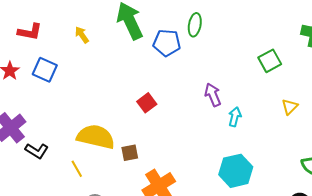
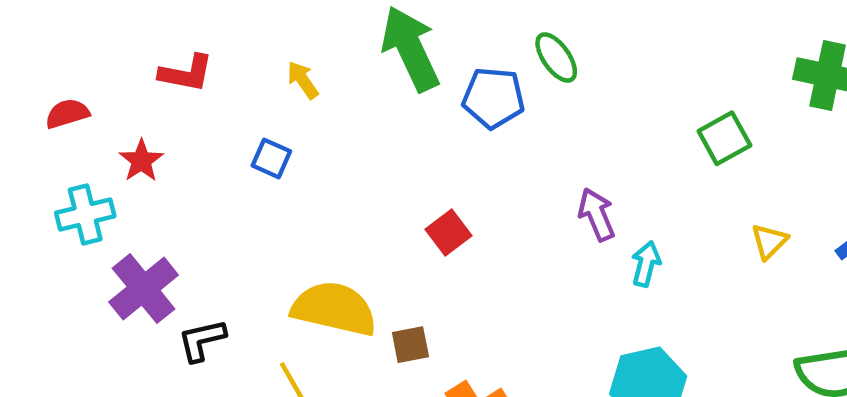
green ellipse: (195, 25) -> (556, 58), turned -45
blue square: (45, 70) -> (271, 158), moved, size x0.7
black L-shape: (37, 151) -> (202, 340), turned 135

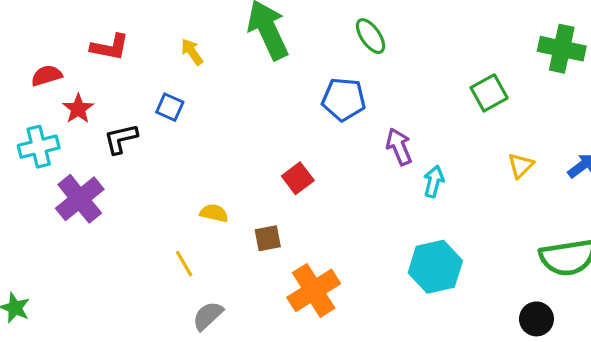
blue pentagon: (493, 98) -> (344, 99), moved
red semicircle: (67, 114) -> (47, 76), moved
red square: (449, 232) -> (298, 178), moved
yellow semicircle: (334, 309) -> (214, 213), size x0.5
black L-shape: (202, 340) -> (121, 139), moved

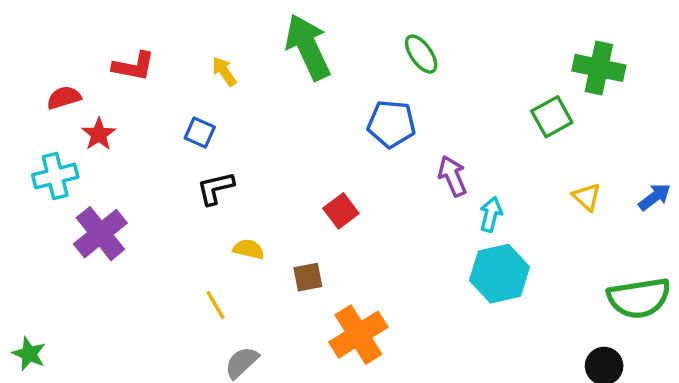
green cross: (562, 49) -> (599, 68), moved
black L-shape: (121, 139) -> (215, 188), moved
yellow triangle: (521, 166) -> (587, 197), turned -32
cyan hexagon: (435, 267) -> (500, 274), moved

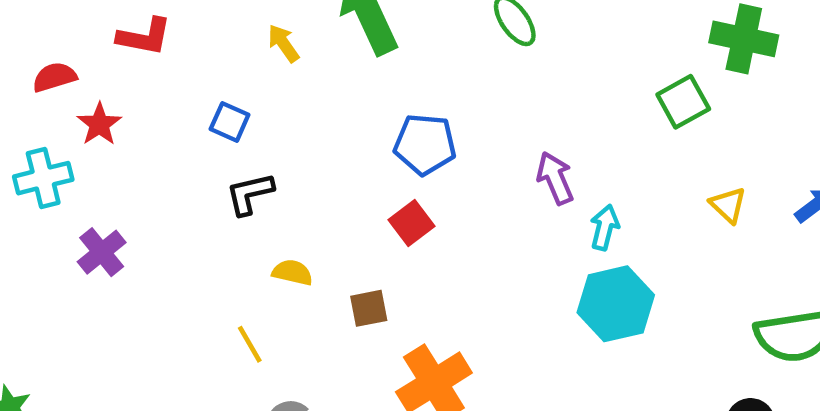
yellow arrow: (224, 71) -> (283, 43), moved
blue pentagon: (391, 124) -> (425, 144), moved
purple cross: (100, 234) -> (102, 252), size x0.7

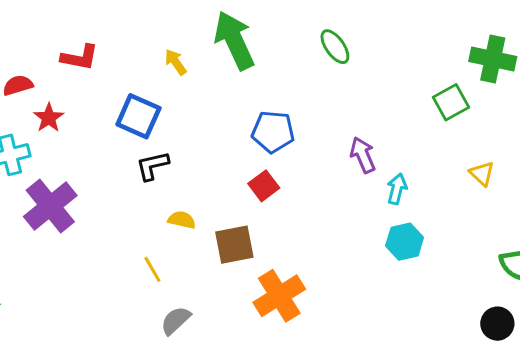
blue square: (230, 122) -> (138, 116), size x1.6
purple cross: (102, 252) -> (50, 206), size x1.6
cyan hexagon: (616, 304) -> (405, 242), size x0.7
brown square: (369, 308) -> (234, 245), size x1.5

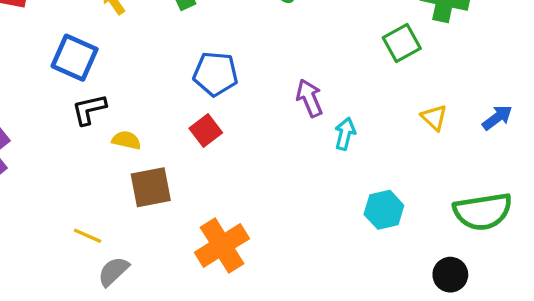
yellow semicircle: (182, 220) -> (126, 140), moved
cyan hexagon: (405, 242) -> (384, 210), moved
brown square: (234, 245) -> (151, 187), moved
yellow line: (152, 269) -> (88, 236), moved, turned -36

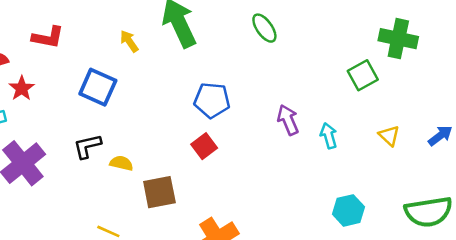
black L-shape: (89, 109) -> (87, 146), moved
cyan arrow: (345, 134) -> (329, 136), moved, turned -30
yellow semicircle: (126, 140) -> (121, 163), moved

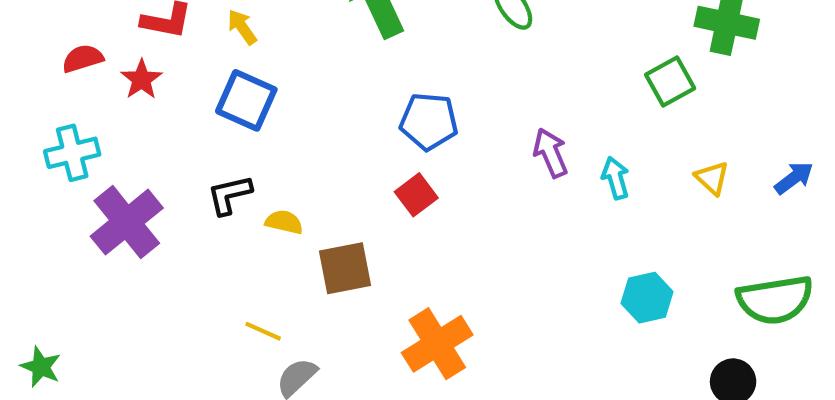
yellow arrow: (129, 41) -> (242, 27), moved
red star: (22, 88) -> (141, 79), moved

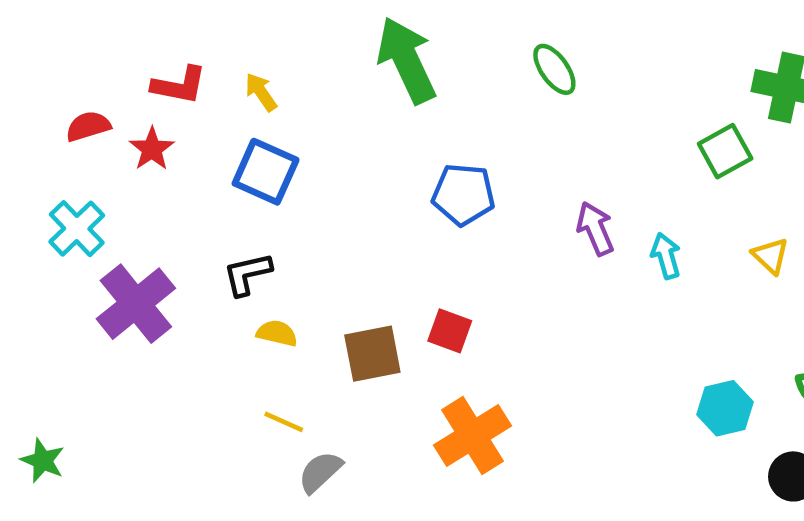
cyan cross: (72, 153) -> (77, 229), turned -30
red square: (416, 195) -> (450, 331), moved, turned -33
yellow semicircle: (284, 222) -> (277, 333), moved
cyan hexagon: (647, 298) -> (725, 408), moved

